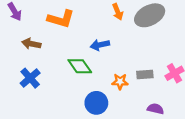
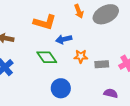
orange L-shape: (61, 19) -> (45, 22), moved
orange star: (120, 82) -> (81, 56), moved

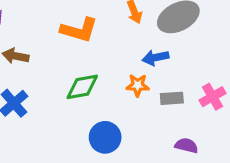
blue arrow: (64, 39) -> (156, 58), moved
green diamond: (47, 57) -> (82, 87), turned -65

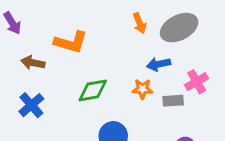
orange L-shape: (79, 30) -> (71, 42), moved
pink cross: (213, 97) -> (197, 82), moved

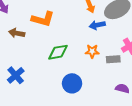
blue arrow: (159, 64) -> (97, 25), moved
blue cross: (31, 105) -> (16, 75), moved

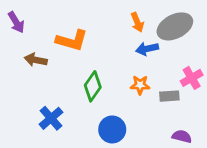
green diamond: (58, 52) -> (93, 86), turned -45
blue cross: (16, 75) -> (51, 118), moved

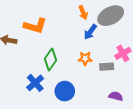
blue arrow: (147, 49) -> (90, 32), turned -42
blue cross: (51, 118) -> (35, 83), moved

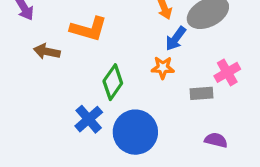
orange star: (85, 58) -> (163, 68), moved
blue circle: (65, 91) -> (135, 132), size x1.4

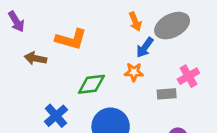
green diamond: (113, 82) -> (91, 84), turned 48
blue cross: (89, 119) -> (56, 116), moved

